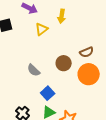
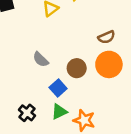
brown circle: (64, 63) -> (77, 68), moved

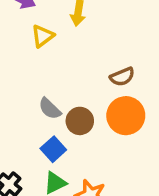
gray semicircle: (41, 59) -> (50, 109), moved

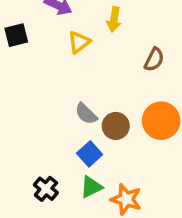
brown semicircle: (122, 77) -> (154, 60), moved, turned -40

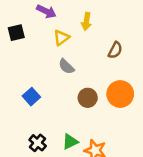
gray semicircle: (86, 114) -> (66, 66), moved
blue square: (90, 154) -> (31, 97), moved

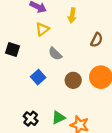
black square: (16, 33) -> (13, 49), moved, turned 32
yellow triangle: (61, 38) -> (42, 29), moved
blue square: (31, 97) -> (38, 77), moved

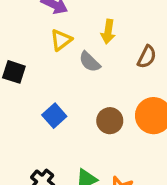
yellow arrow: (72, 15) -> (108, 32), moved
gray semicircle: (55, 54) -> (90, 62), moved

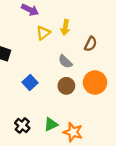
yellow triangle: (61, 40) -> (43, 33), moved
gray semicircle: (90, 62) -> (65, 62), moved

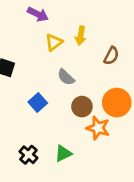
gray semicircle: (65, 62) -> (66, 77), moved
orange star: (73, 132) -> (98, 128), moved

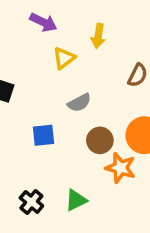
yellow arrow: (81, 36) -> (98, 36), moved
gray semicircle: (66, 77) -> (79, 103), turned -72
blue square: (38, 103) -> (43, 135), turned 36

